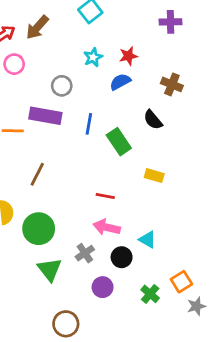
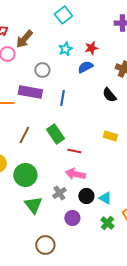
brown arrow: (37, 27) -> (24, 39), moved
green rectangle: (119, 142) -> (55, 134), moved
cyan triangle: (147, 240) -> (105, 198), moved

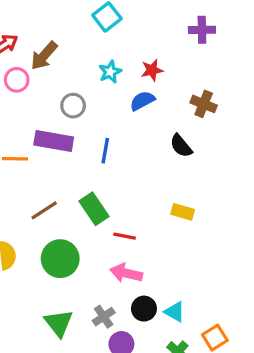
brown line: (24, 135) -> (44, 210), turned 30
green circle: (25, 175) -> (60, 259), moved
gray cross: (59, 193) -> (104, 317), moved

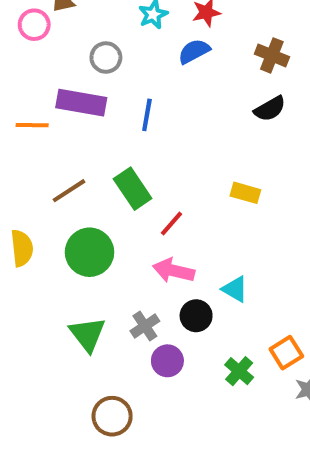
black semicircle: (181, 146) -> (270, 109), moved, turned -80
red line: (125, 236) -> (171, 224), turned -60
cyan triangle: (175, 312) -> (235, 289), moved

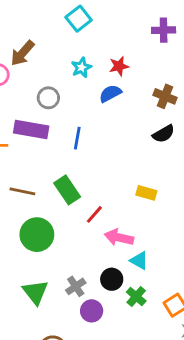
brown line: (69, 191) -> (22, 191), turned 45
pink arrow: (174, 271) -> (119, 237), moved
green cross: (239, 371) -> (136, 297), moved

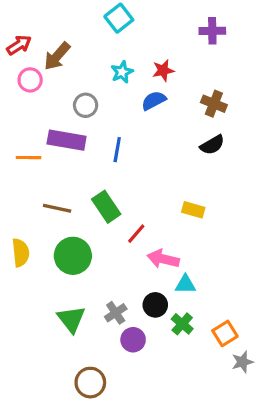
cyan triangle: (139, 261) -> (185, 284), turned -30

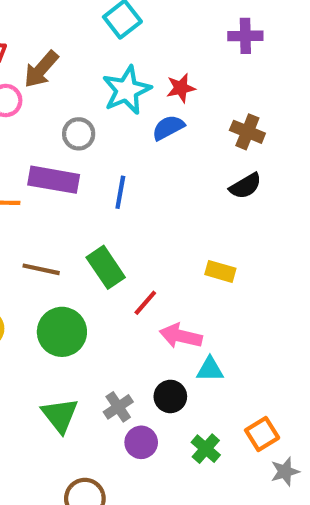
cyan star: (122, 72) -> (127, 90), size x1.6
green cross: (182, 324) -> (206, 449), moved

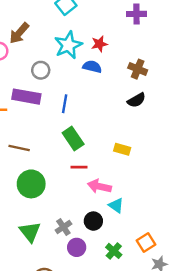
blue semicircle: (168, 128) -> (92, 67), turned 42
green rectangle: (106, 267) -> (73, 138), moved
red line: (145, 303) -> (79, 167), turned 49
cyan triangle: (210, 369) -> (116, 205), turned 35

